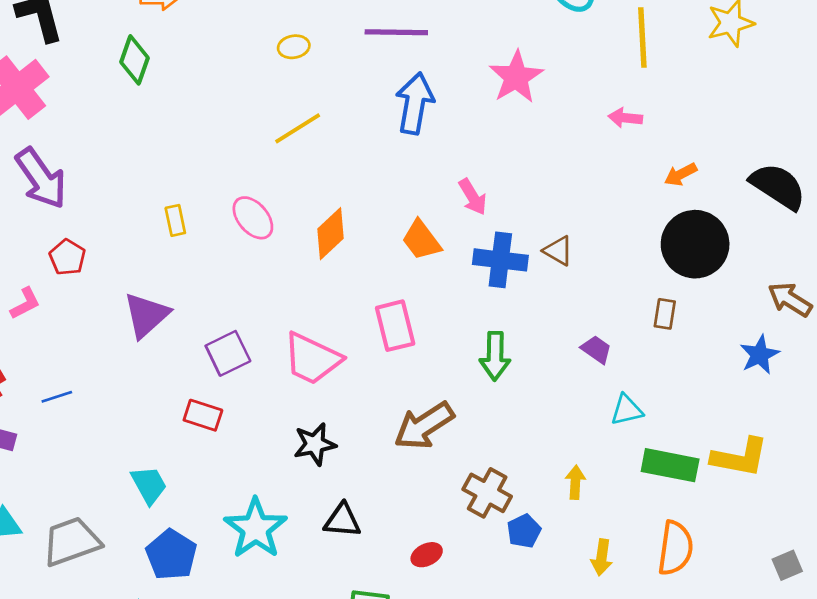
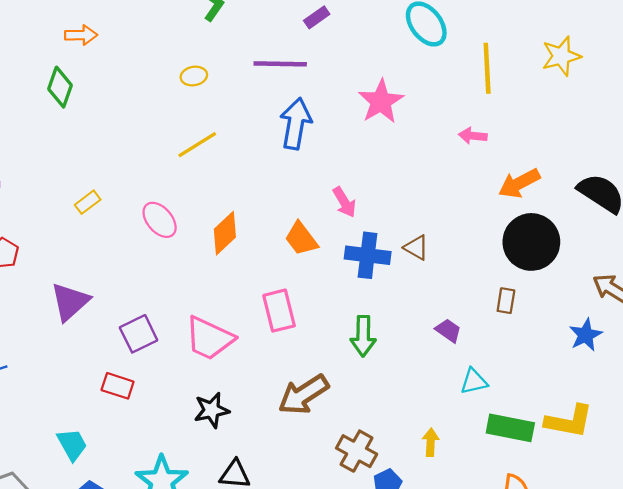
orange arrow: (681, 174) -> (519, 183), size x1.5
yellow rectangle: (175, 220) -> (88, 202), moved, turned 65

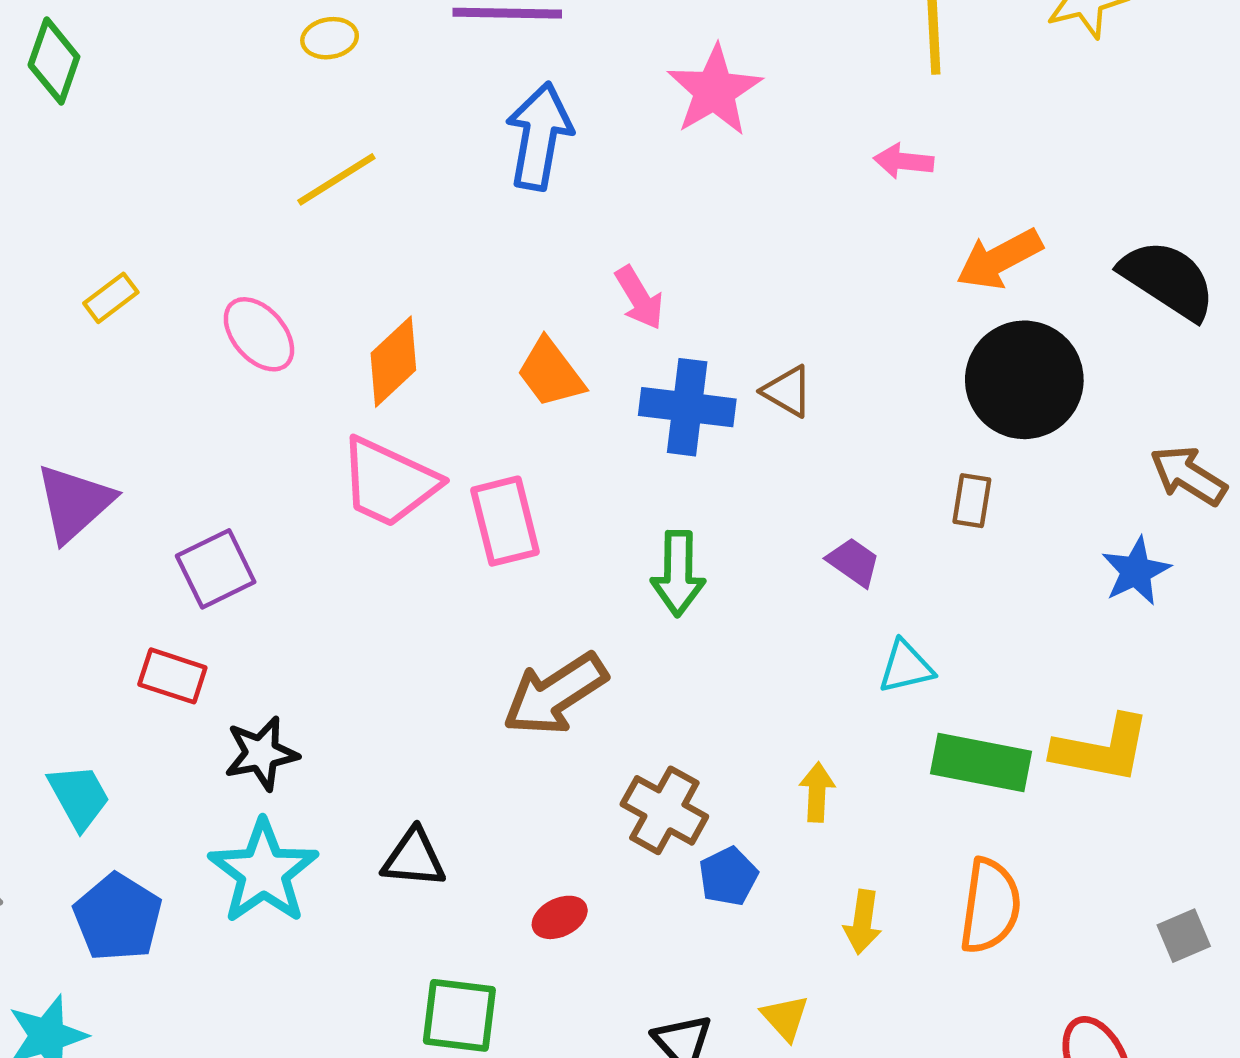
pink trapezoid: (209, 338) -> (389, 482), moved
black star: (212, 410) -> (261, 753), moved

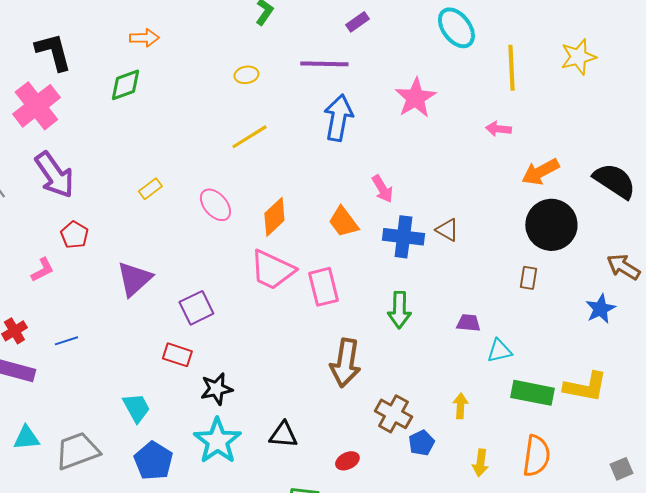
green diamond: (54, 61) -> (125, 85), turned 51
purple trapezoid: (853, 562) -> (468, 323), moved, turned -30
brown arrow: (555, 694) -> (345, 363), turned -48

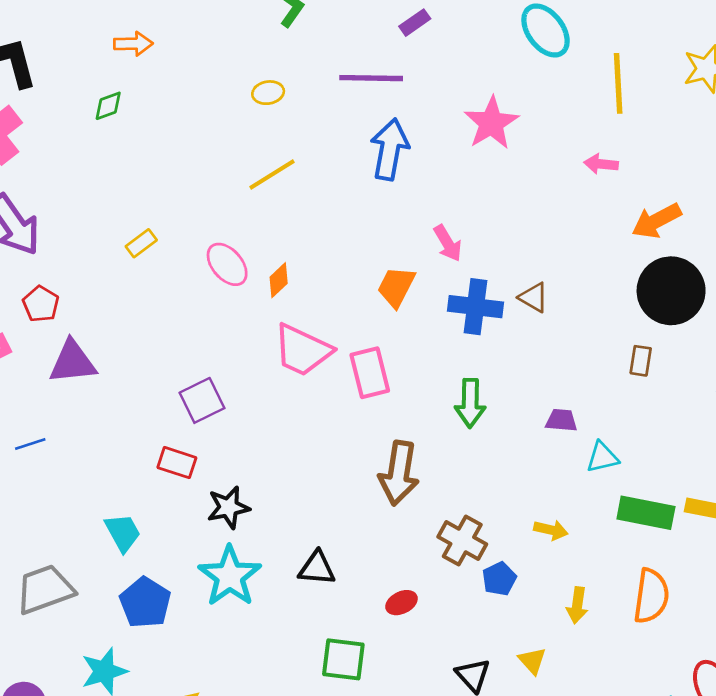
green diamond: (125, 85) -> (108, 106), size x0.7
orange diamond: (274, 217) -> (279, 280), moved, size x0.7
orange trapezoid: (343, 222) -> (396, 287), turned 64
purple triangle: (134, 279) -> (73, 362), moved, turned 36
yellow arrow: (460, 406) -> (551, 530), turned 100

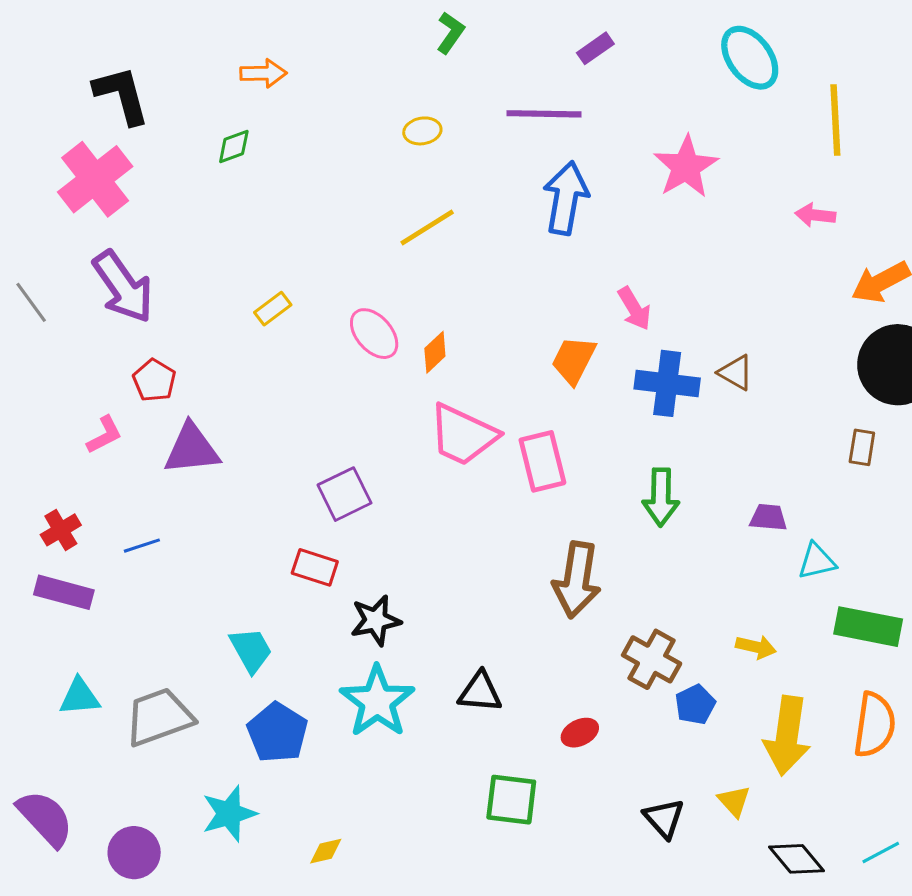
yellow arrow: (577, 605) -> (787, 736), size x1.8

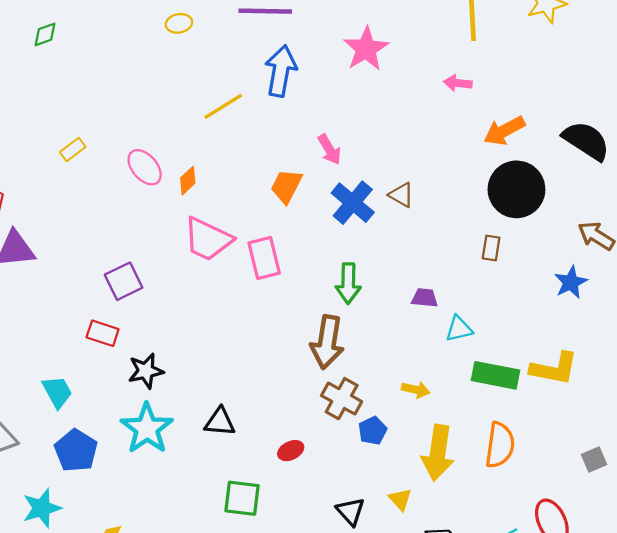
yellow line: (427, 228) -> (223, 106), moved
blue cross: (667, 383) -> (353, 203), turned 33
brown arrow: (577, 580) -> (327, 342), moved

